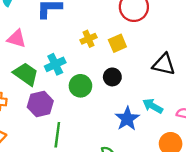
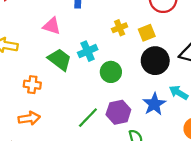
black circle: (112, 77) -> (155, 61), moved, size x1.6
purple hexagon: (40, 104) -> (118, 112), moved
green line: (57, 135) -> (88, 118), turned 35

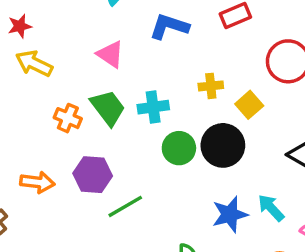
yellow square: (147, 33) -> (249, 105), turned -35
black circle: (155, 61) -> (223, 145), moved
orange cross: (32, 85) -> (68, 118), moved
purple hexagon: (118, 112) -> (93, 175), moved

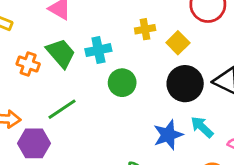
black circle: (223, 145) -> (185, 84), moved
purple hexagon: (93, 175) -> (34, 143), moved
green line: (125, 206) -> (62, 109), moved

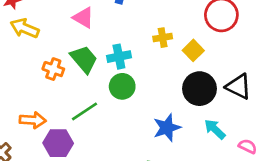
green circle: (122, 83) -> (122, 86), moved
blue star: (168, 135) -> (167, 128), moved

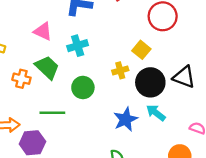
yellow cross: (163, 38) -> (120, 70), moved
cyan cross: (119, 57) -> (78, 46), moved
green line: (85, 111) -> (52, 113), turned 40
cyan arrow: (215, 129) -> (156, 113), moved

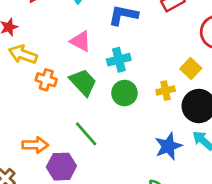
orange cross: (21, 79) -> (46, 80), moved
green circle: (83, 88) -> (124, 93), moved
green line: (52, 113) -> (86, 134), turned 45

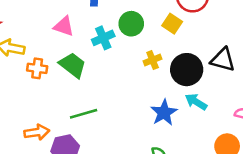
yellow square: (191, 69) -> (172, 24), moved
green circle: (124, 93) -> (131, 24), moved
green line: (86, 134) -> (84, 114), turned -56

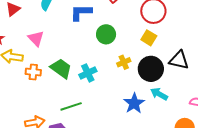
yellow square: (172, 24) -> (149, 38), moved
pink triangle: (64, 26) -> (36, 38), moved, turned 30
cyan cross: (103, 38) -> (88, 73), moved

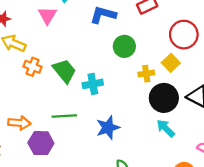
pink triangle: (36, 38) -> (47, 15), moved
yellow cross: (124, 62) -> (146, 74), moved
blue star: (134, 103) -> (108, 128), moved

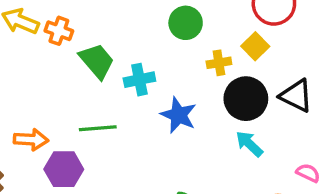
orange cross: (33, 67) -> (59, 31), moved
blue star: (108, 128) -> (179, 115), moved, turned -30

